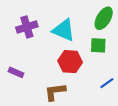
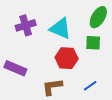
purple rectangle: (16, 72) -> (15, 68), size x1.5
blue line: (107, 83) -> (90, 86), moved

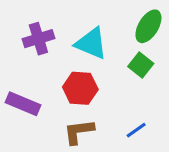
green square: (93, 43) -> (141, 65), turned 35
red hexagon: (67, 58) -> (80, 88), moved

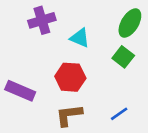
purple cross: (38, 39) -> (42, 20), moved
cyan triangle: (91, 43) -> (80, 38), size x0.7

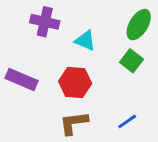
purple cross: (42, 20) -> (45, 22), turned 30
purple rectangle: (20, 91) -> (22, 80), moved

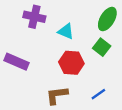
red hexagon: (75, 82) -> (71, 63), moved

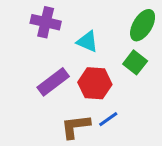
purple rectangle: (16, 62) -> (53, 82), moved, turned -60
blue line: (98, 94) -> (108, 119), moved

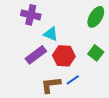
cyan triangle: (87, 42) -> (51, 34), moved
green square: (135, 62) -> (96, 53), moved

